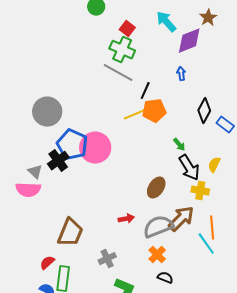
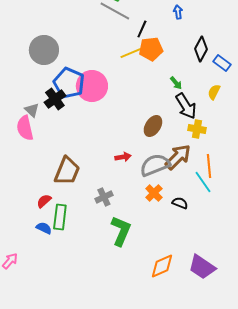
yellow semicircle: (214, 165) -> (214, 92), moved
pink semicircle: (28, 190) -> (25, 128), turned 75
black semicircle: (165, 278) -> (180, 203), moved

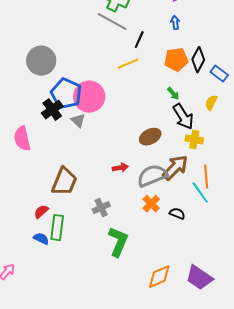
orange pentagon: (151, 49) -> (176, 60), moved
gray triangle: (32, 110) -> (78, 121), moved
brown ellipse: (153, 126) -> (150, 137), turned 30

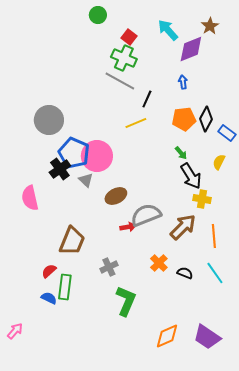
brown ellipse: (150, 137) -> (116, 196), moved
gray semicircle: (152, 176) -> (146, 215), moved
cyan line: (200, 193) -> (215, 273), moved

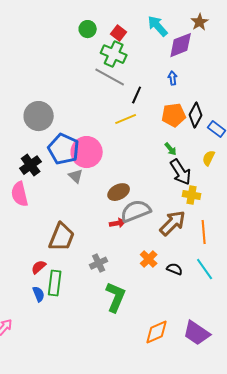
green circle: (98, 15) -> (88, 29), moved
black cross: (60, 169) -> (31, 165), moved
brown ellipse: (116, 196) -> (119, 192), moved
blue semicircle: (49, 298) -> (39, 294), turned 42

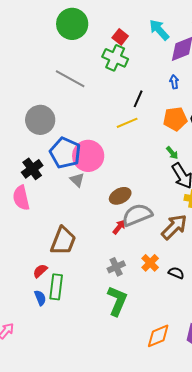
green circle: (88, 29) -> (72, 24), moved, size x1.8
gray line: (110, 77) -> (70, 79), moved
red arrow: (118, 223) -> (119, 227), turned -42
gray cross: (99, 263) -> (116, 267), moved

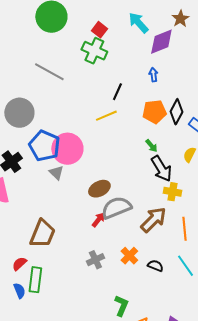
green L-shape: (117, 301) -> (121, 306), moved, size x0.7

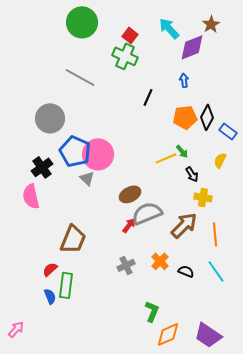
yellow line: (106, 116) -> (166, 158), moved
black arrow: (161, 169) -> (192, 174), size x0.6

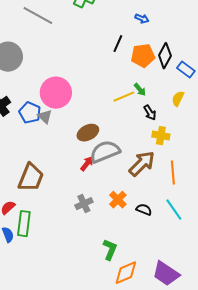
blue arrow: (184, 80) -> (142, 19), turned 120
black line: (148, 97) -> (118, 44), moved
blue pentagon: (75, 151) -> (30, 113), moved, size x0.7

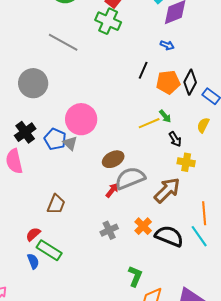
orange line: (173, 173) -> (204, 213), moved
brown trapezoid: (31, 178) -> (56, 204), size x0.7
black semicircle: (144, 210) -> (169, 236), size x1.8
green rectangle: (24, 224) -> (49, 250), turned -65

